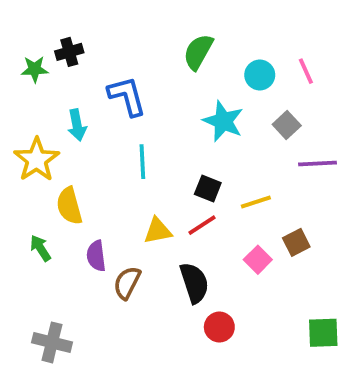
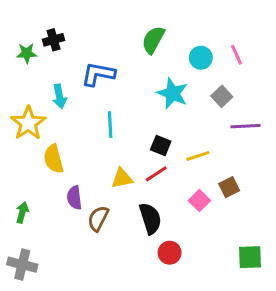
blue L-shape: (127, 96) -> (98, 74), turned -64
green arrow: (40, 248) -> (22, 212), moved, turned 48
gray cross: (52, 342) -> (22, 265), moved

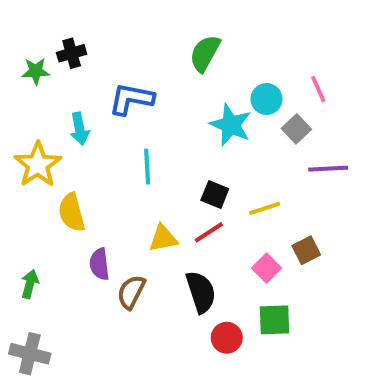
pink line: (237, 55) -> (318, 89), moved
cyan circle: (201, 58) -> (267, 99), moved
green square: (250, 257) -> (274, 320), moved

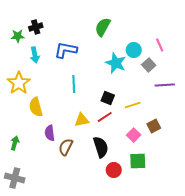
cyan arrow: (80, 129) -> (35, 55), moved

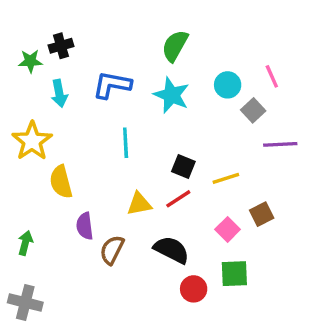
cyan star: (116, 63) -> (171, 95), moved
black semicircle: (101, 147) -> (171, 250), turned -45

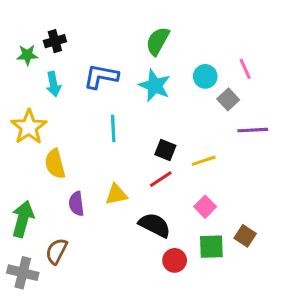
yellow triangle: (139, 204) -> (116, 194), moved
brown square: (262, 214) -> (245, 236), moved, turned -30
green arrow: (25, 243) -> (23, 219), size x1.6
brown semicircle: (112, 250) -> (56, 251), moved

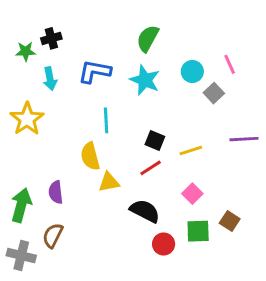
purple line: (253, 130) -> (244, 139), moved
yellow semicircle: (55, 164) -> (90, 156), moved
purple semicircle: (76, 204) -> (56, 192), moved

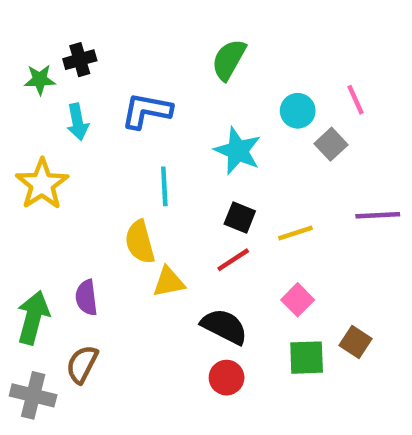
cyan star: (145, 80) -> (238, 151), moved
red circle: (164, 244) -> (227, 378), moved

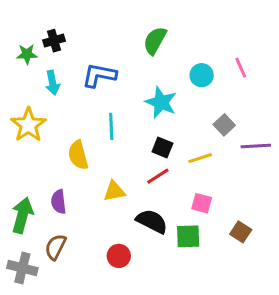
gray square: (331, 144) -> (224, 125), moved
yellow semicircle: (140, 242) -> (78, 155), moved
pink square: (298, 300) -> (202, 203), turned -30
green square: (307, 358) -> (188, 236), moved
red circle: (227, 378) -> (119, 256), moved

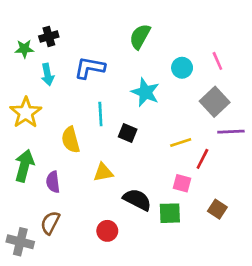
gray square: (224, 125) -> (215, 102), moved, size x1.5
black square: (162, 148) -> (128, 133), moved
red line: (158, 176) -> (202, 159), moved, turned -30
green arrow: (22, 215) -> (24, 166), moved

